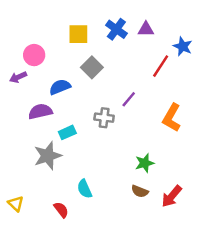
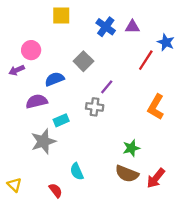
yellow square: (78, 34) -> (61, 16), moved
purple line: (129, 99) -> (107, 87), moved
brown semicircle: (140, 191) -> (127, 174), size x1.5

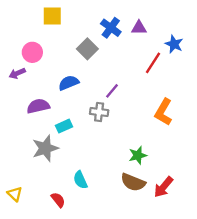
yellow square: (61, 16) -> (52, 16), moved
gray square: (83, 61) -> (87, 49), moved
blue semicircle: (54, 79) -> (69, 83), moved

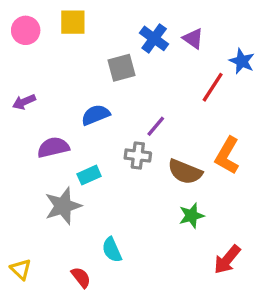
purple triangle: (139, 28) -> (193, 38), turned 35
gray square: (87, 49) -> (122, 68), turned 30
pink circle: (32, 52) -> (26, 30), moved
brown semicircle: (133, 182) -> (185, 172), moved

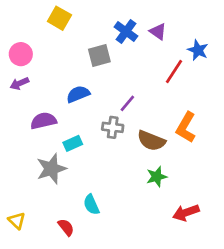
yellow square: (73, 22) -> (59, 18), turned 30
pink circle: (26, 30) -> (21, 54), moved
red arrow: (227, 260) -> (186, 213), turned 30

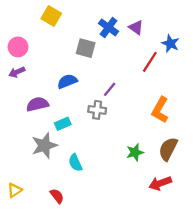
gray square: (99, 55) -> (86, 48), turned 30
brown semicircle: (151, 141) -> (168, 149), moved, turned 95
cyan semicircle: (91, 205) -> (75, 163), moved
yellow triangle: (17, 221) -> (15, 190), turned 42

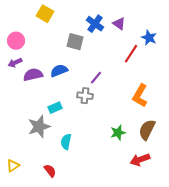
purple semicircle: (37, 104) -> (33, 75), moved
cyan semicircle: (75, 163) -> (66, 142), turned 35

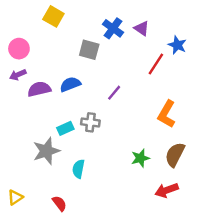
gray cross: (85, 96) -> (90, 122), moved

